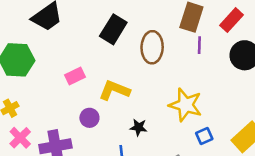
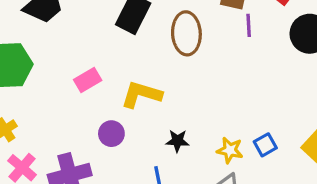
yellow star: (185, 105) -> (230, 150), moved, size x0.6

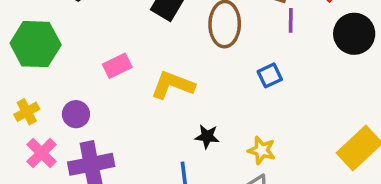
purple circle: (111, 134) -> (76, 114), moved
blue square: (265, 145) -> (270, 75), moved

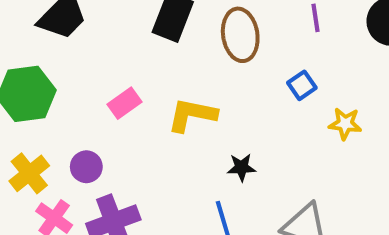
yellow cross: (27, 112) -> (29, 173), size x1.4
yellow star: (262, 150) -> (345, 124), moved

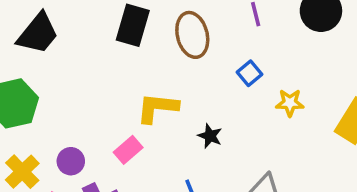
pink rectangle: (125, 103) -> (128, 150), moved
black star: (241, 167) -> (210, 136), moved, turned 30

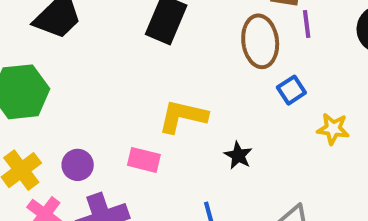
brown ellipse: (192, 35) -> (260, 41), moved
pink rectangle: (128, 150) -> (144, 160), turned 48

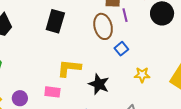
yellow star: (333, 129) -> (142, 75), moved
black star: (238, 155) -> (99, 84), size x1.5

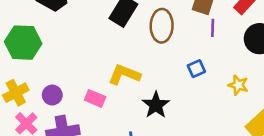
brown ellipse: (103, 26) -> (162, 26), moved
yellow star: (142, 75) -> (238, 85), moved

